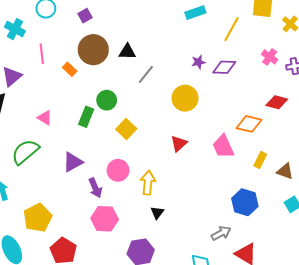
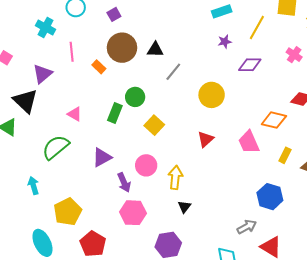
purple star: (198, 62) -> (225, 42), moved

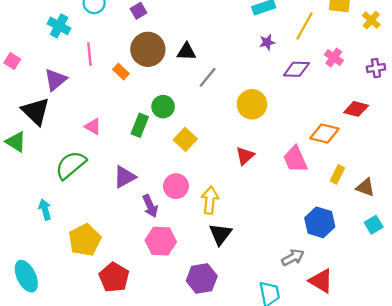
pink cross: (294, 55) -> (334, 58), moved
black triangle: (184, 207) -> (220, 234), size x1.5
cyan ellipse: (42, 243) -> (26, 276), moved

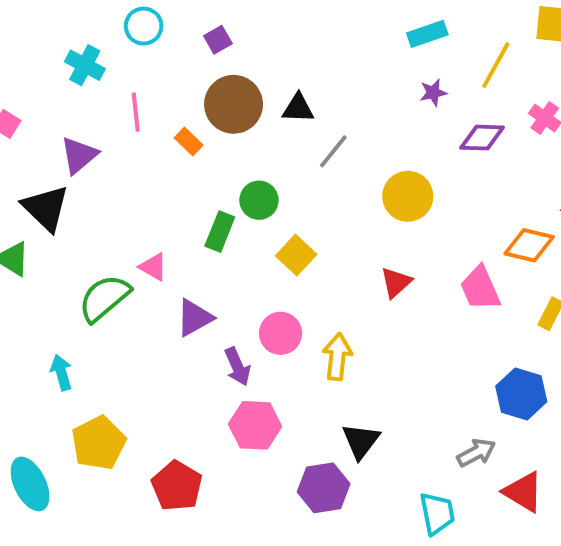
pink triangle: (93, 127) -> (153, 267), moved
black triangle: (220, 234) -> (361, 441), moved
yellow pentagon: (85, 240) -> (99, 443), moved

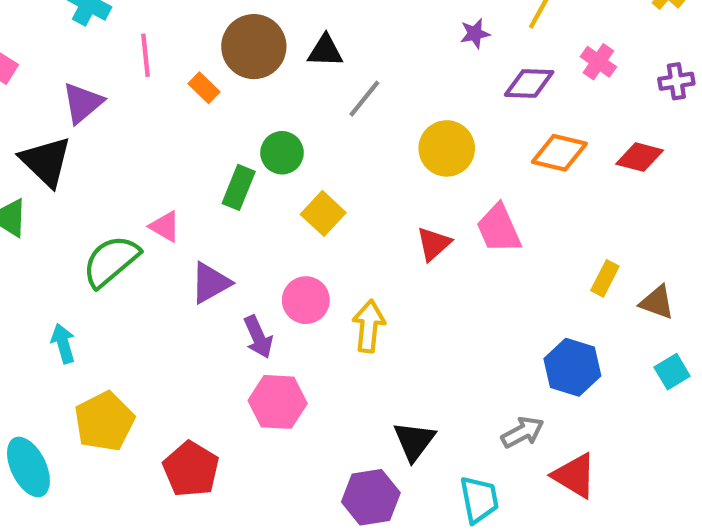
orange diamond: (529, 245) -> (559, 153), moved
pink trapezoid: (480, 288) -> (499, 229), moved
black triangle: (361, 441) -> (414, 441), moved
purple hexagon: (324, 488) -> (371, 497), moved

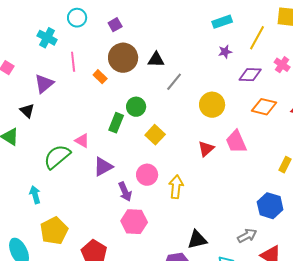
black triangle: (46, 161) -> (27, 111), size x0.6
black triangle: (414, 441) -> (197, 240), turned 40

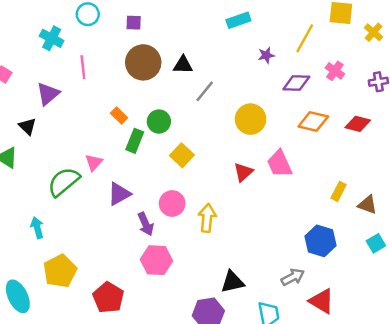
cyan rectangle: (222, 22) -> (238, 20), moved
purple square: (115, 25) -> (134, 23), turned 32
orange rectangle: (100, 77) -> (119, 115), moved
pink triangle: (82, 141) -> (94, 163), turned 42

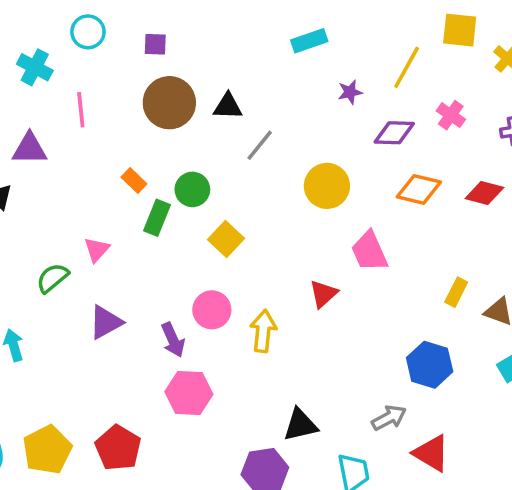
purple triangle: (48, 94) -> (30, 149), turned 40
red triangle: (243, 172) -> (323, 294), moved
green semicircle: (64, 182) -> (53, 278), size x0.7
purple triangle: (119, 194) -> (106, 322), moved
yellow pentagon: (60, 271) -> (47, 450), moved

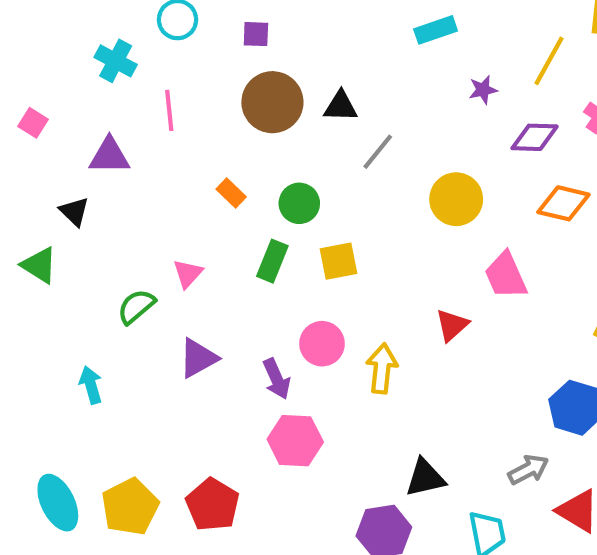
green rectangle: (157, 218) -> (272, 261), moved
yellow square: (226, 239) -> (339, 261), turned 36

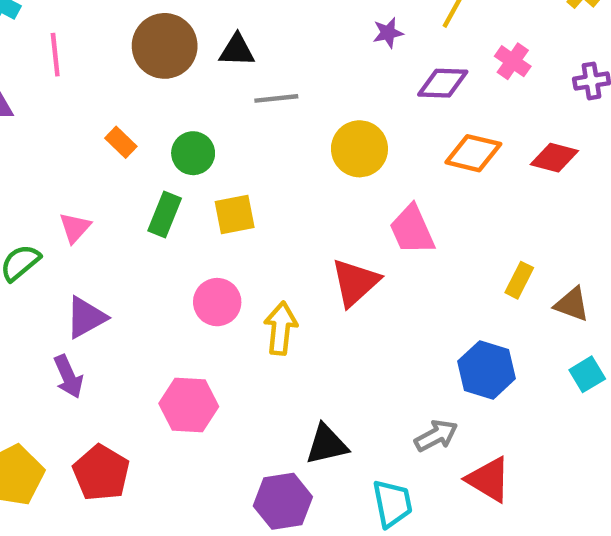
gray line: (378, 152) -> (276, 98), turned 45
red triangle: (452, 325) -> (355, 282), size x1.4
purple arrow: (277, 379) -> (68, 377), moved

